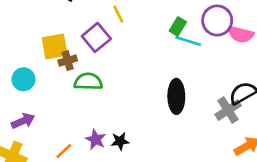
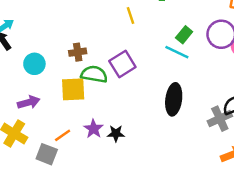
purple square: (96, 37) -> (122, 64), moved
cyan line: (188, 41) -> (177, 52), moved
yellow square: (55, 46) -> (73, 89), moved

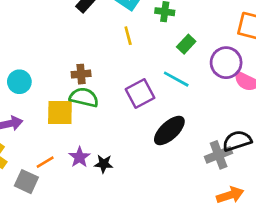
green rectangle: (184, 35) -> (186, 44), moved
brown cross: (78, 52) -> (81, 74), moved
purple square: (122, 64) -> (140, 94), moved
black ellipse: (174, 99) -> (169, 130), turned 36

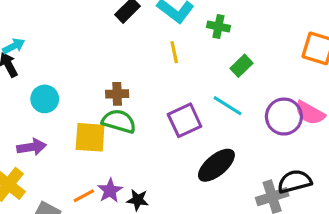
purple circle: (226, 63) -> (284, 117), moved
orange line: (45, 162) -> (84, 196), moved

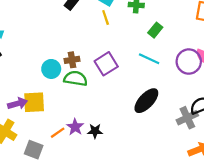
yellow line: (174, 52) -> (106, 18), moved
cyan circle: (45, 99) -> (51, 69), moved
purple square: (185, 120) -> (106, 64), moved
yellow square: (90, 137) -> (34, 102), moved

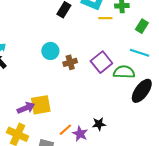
yellow line: (106, 18) -> (105, 18), moved, turned -64
cyan circle: (51, 69) -> (50, 51), moved
green semicircle: (76, 79) -> (124, 72), moved
purple star: (75, 127) -> (80, 134), moved

